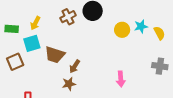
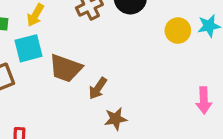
pink arrow: (121, 79) -> (204, 100), moved
brown star: (69, 84) -> (116, 119), moved

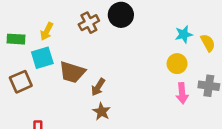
yellow circle: (178, 31) -> (177, 64), moved
brown star: (116, 119) -> (101, 112), moved, turned -30

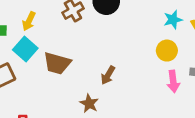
cyan square: (42, 58) -> (25, 49), turned -30
brown arrow: (98, 87) -> (108, 75), moved

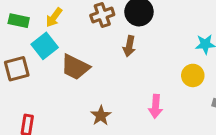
brown arrow: (108, 75) -> (129, 46), moved, turned -30
pink arrow: (173, 81) -> (156, 106), moved

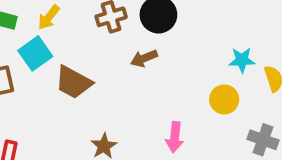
brown arrow: (129, 46) -> (144, 58), turned 54

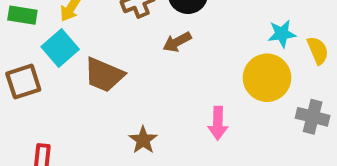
yellow circle: (224, 99) -> (267, 78), size x1.5

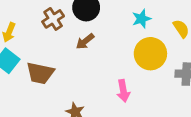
cyan star: (282, 34) -> (141, 19), moved

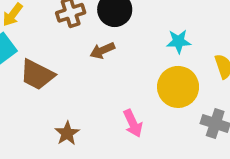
pink arrow: (123, 91) -> (133, 123), turned -30

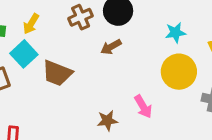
brown star: (67, 133) -> (107, 121), moved, turned 30

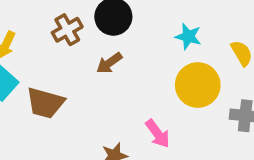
cyan star: (175, 33) -> (188, 37), turned 30

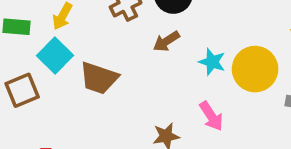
cyan star: (188, 37) -> (212, 62), moved

